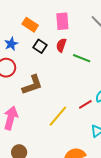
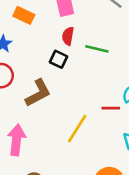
black square: (40, 46) -> (58, 59), moved
red line: (85, 104) -> (111, 108), turned 40

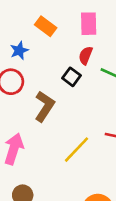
brown L-shape: (38, 93) -> (45, 106), turned -40

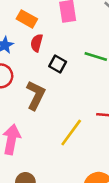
red semicircle: (86, 55) -> (37, 43), moved

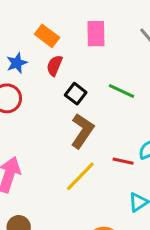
brown L-shape: (36, 95) -> (82, 131), moved

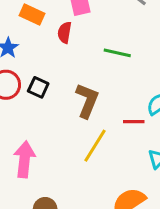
red semicircle: (54, 66) -> (65, 32), moved
black square: (76, 94) -> (38, 87), moved

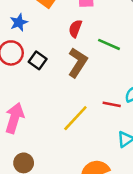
red semicircle: (65, 32) -> (75, 29), moved
brown L-shape: (87, 101) -> (78, 62), moved

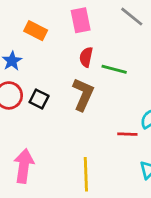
red semicircle: (75, 29) -> (86, 57), moved
yellow line: (75, 118) -> (86, 174), moved, turned -36

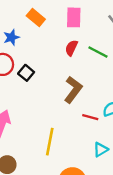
green line: (114, 69) -> (98, 52), moved
brown L-shape: (83, 94) -> (73, 90), moved

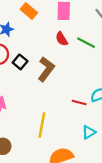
red semicircle: (71, 48) -> (62, 39), turned -56
brown L-shape: (73, 90) -> (46, 69), moved

